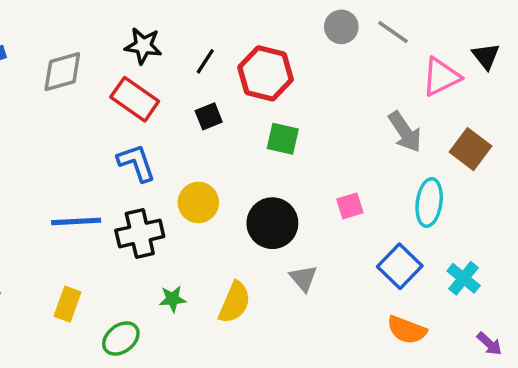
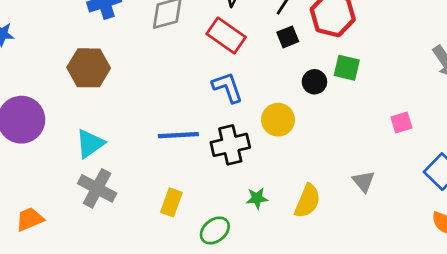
black square: (209, 116) -> (288, 37), moved
black circle: (272, 223) -> (314, 82), moved, size x0.6

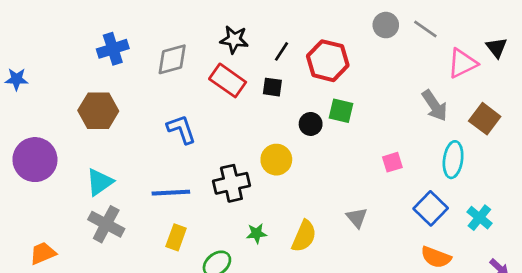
black square: (288, 37) -> (272, 87), moved, turned 30
blue L-shape: (227, 87) -> (181, 129), moved
blue line: (178, 135) -> (171, 193), moved

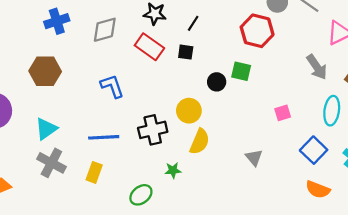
red hexagon: (328, 61) -> (257, 31), moved
yellow semicircle: (304, 236) -> (200, 142), moved
yellow rectangle: (176, 237) -> (94, 172), moved

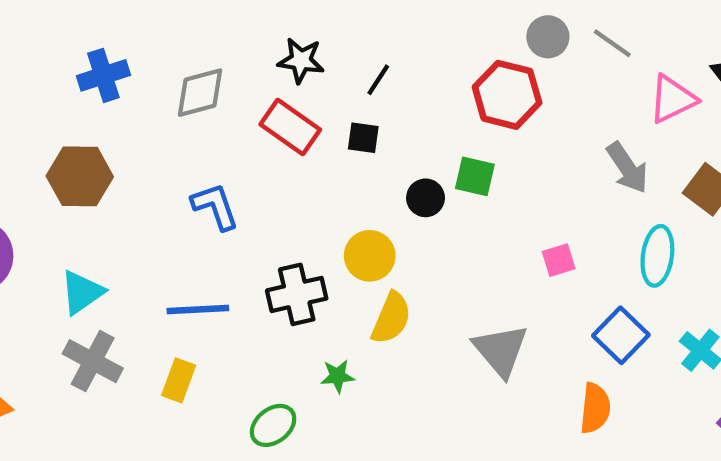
gray triangle: (254, 158) -> (501, 350), size x1.6
orange semicircle: (318, 190) -> (595, 408), moved, turned -105

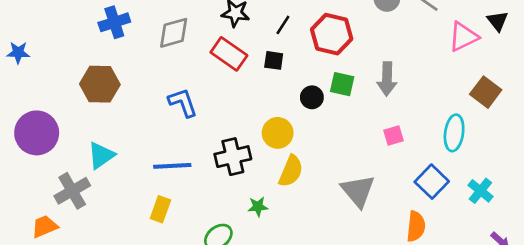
red hexagon: (507, 95) -> (332, 34), moved
gray arrow: (627, 168) -> (387, 79), moved, turned 36
gray cross: (93, 361) -> (72, 191), moved, turned 32

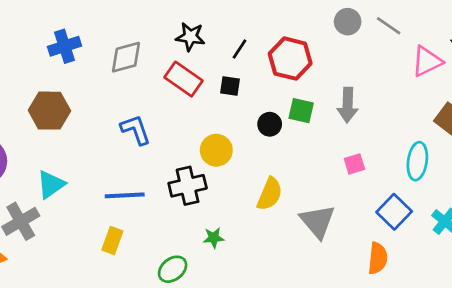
yellow circle: (278, 133) -> (216, 150), moved
yellow semicircle: (291, 171) -> (270, 194), moved

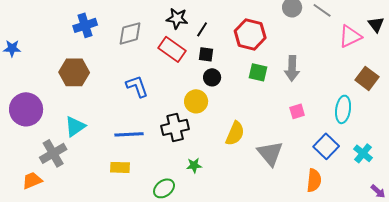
black line: (240, 49) -> (202, 29), moved
black circle: (270, 124) -> (212, 77), moved
yellow rectangle: (112, 240) -> (120, 167), turned 72

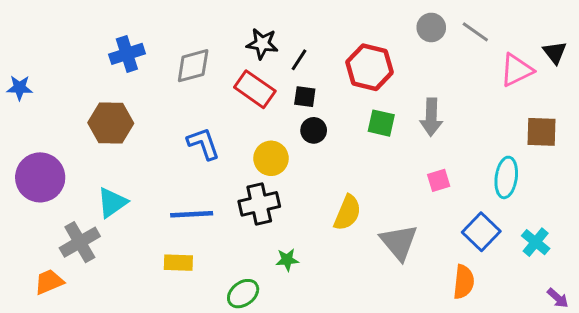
brown square: (367, 78) -> (542, 132), turned -35
yellow circle: (196, 101) -> (271, 158), moved

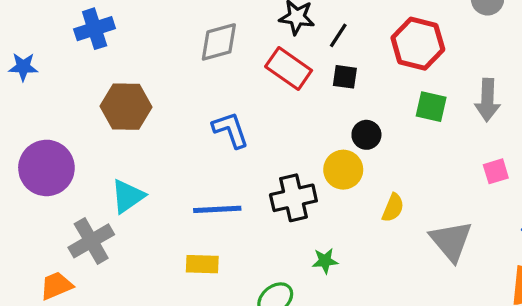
blue cross: (127, 54) -> (95, 29), moved
black circle: (314, 130) -> (366, 135), moved
yellow circle: (271, 158) -> (343, 170), moved
yellow semicircle: (347, 213) -> (393, 208), size x0.7

